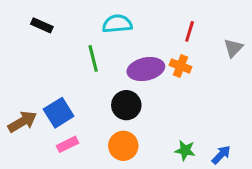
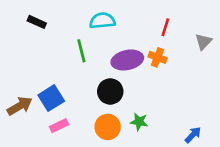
green star: (185, 150) -> (139, 122), moved

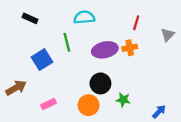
orange cross: (158, 57) -> (130, 48), turned -32
black circle: (110, 91) -> (100, 83), moved
blue square: (51, 98) -> (42, 60), moved
green star: (139, 122) -> (123, 100), moved

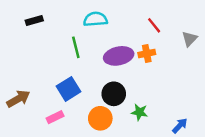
black rectangle: (30, 18) -> (34, 20), turned -40
red line: (136, 23) -> (154, 25), turned -56
blue square: (42, 60) -> (68, 89), moved

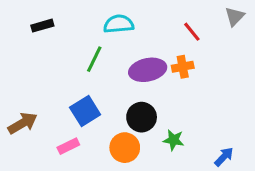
gray triangle: (190, 39) -> (235, 16), moved
green line: (76, 47) -> (94, 59), turned 40

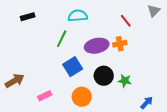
blue square: (85, 111) -> (73, 67), moved
black circle: (142, 117) -> (104, 76), moved
green star: (174, 140) -> (125, 81), moved

